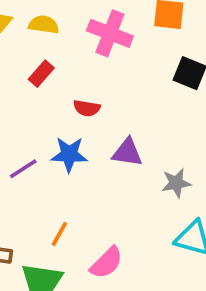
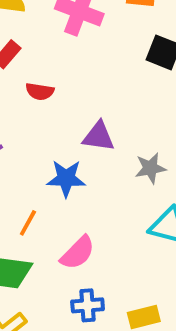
red semicircle: (87, 108) -> (40, 91), moved
blue star: (69, 154) -> (66, 178), moved

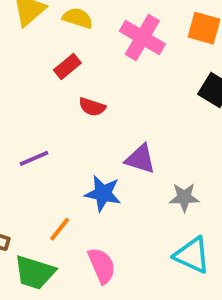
pink semicircle: (78, 253) -> (102, 266), turned -78

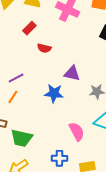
orange line: (60, 229) -> (13, 97), moved
pink semicircle: (102, 266) -> (77, 131), moved

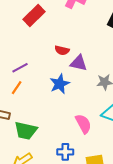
red rectangle: (29, 28) -> (34, 16), size x1.5
red semicircle: (44, 48) -> (62, 50), moved
blue star: (54, 93) -> (60, 84), turned -30

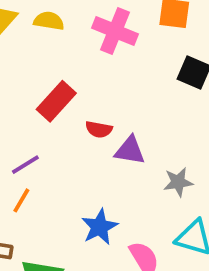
red rectangle: (34, 16) -> (56, 101), moved
blue star: (60, 84) -> (100, 227), moved

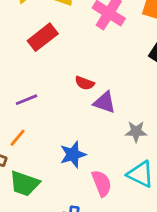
red rectangle: (56, 101) -> (43, 37), moved
orange line: (21, 200) -> (18, 138), moved

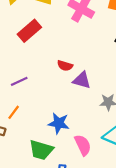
blue star: (73, 155) -> (59, 123), turned 30
green trapezoid: (24, 184) -> (41, 150), moved

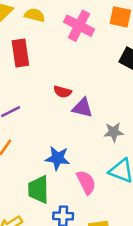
red rectangle: (29, 31) -> (20, 53), turned -55
green trapezoid: (41, 150) -> (38, 190), turned 75

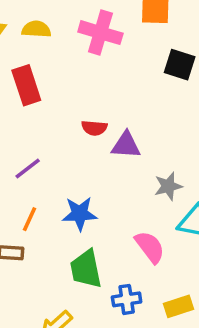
gray star: (114, 132) -> (168, 186), moved
blue star: (58, 158) -> (80, 214), moved

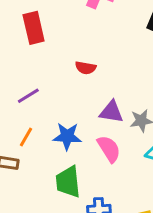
purple triangle: (126, 145) -> (111, 112), moved
pink semicircle: (150, 247) -> (109, 149), moved

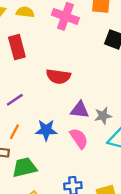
red semicircle: (86, 68) -> (58, 76), size x1.5
green trapezoid: (68, 182) -> (24, 167), moved, turned 85

